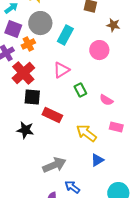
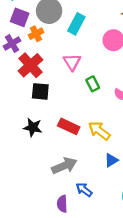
pink triangle: (61, 70) -> (72, 62), turned -30
red rectangle: (52, 115) -> (69, 126), moved

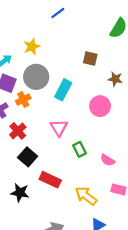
red cross: (31, 65) -> (18, 131), size x0.7
black square: (40, 91) -> (28, 157), turned 36
red rectangle: (69, 126) -> (50, 180), moved

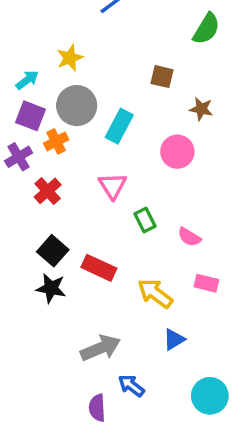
black square: (28, 157) -> (53, 251), moved

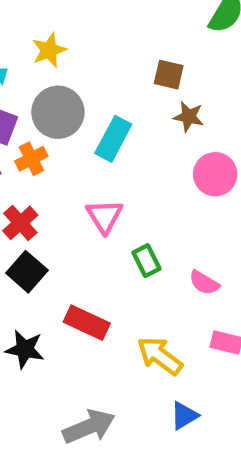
brown star: (201, 109) -> (189, 117), moved
pink circle: (177, 152) -> (215, 174), moved
black square: (53, 251) -> (27, 272), moved

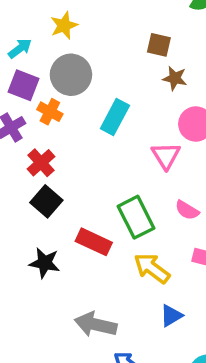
cyan rectangle: (113, 139) -> (115, 117), moved
orange cross: (31, 159) -> (50, 112), turned -35
pink triangle: (104, 216) -> (166, 156), moved
green rectangle: (147, 261) -> (136, 217), moved, size x1.6
gray arrow: (89, 427) -> (96, 324), turned -144

